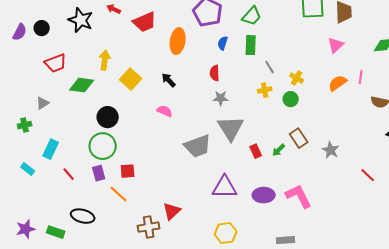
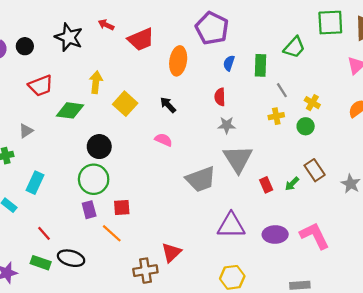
green trapezoid: (252, 16) -> (294, 47), moved
red line: (69, 174) -> (44, 233), moved
green rectangle: (56, 232) -> (41, 263), moved

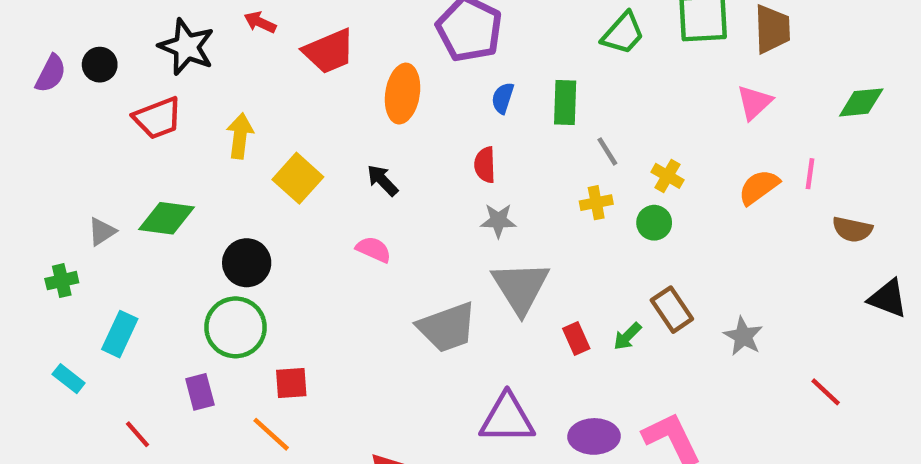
green trapezoid: (294, 47) -> (623, 33), moved
red trapezoid: (41, 86) -> (158, 118), moved
green diamond: (70, 110) -> (166, 218), moved
purple rectangle: (89, 210) -> (200, 392), moved

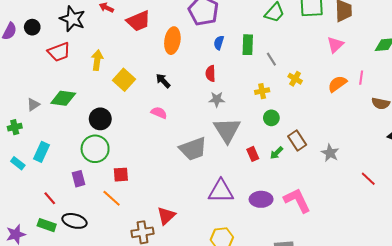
gray line: (607, 151) -> (271, 59), moved
green circle: (654, 223) -> (271, 118), moved
cyan rectangle: (69, 379) -> (18, 163), moved

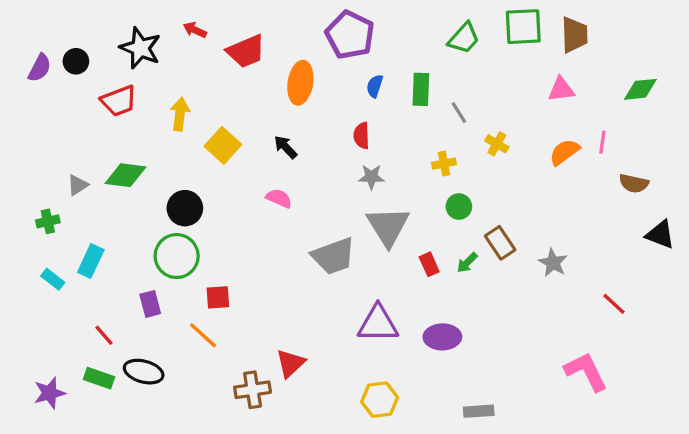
pink triangle: (335, 45) -> (561, 89), turned 36
pink L-shape: (297, 200) -> (586, 372), moved

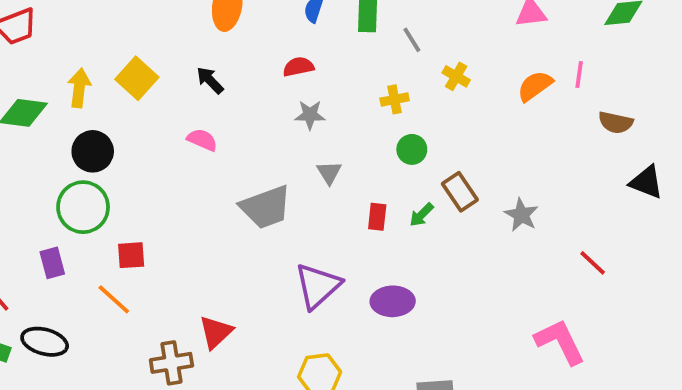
yellow arrow: (180, 114) -> (79, 88), moved
red semicircle: (361, 136) -> (298, 67), turned 80
gray triangle: (388, 226) -> (329, 173), size x0.5
red rectangle: (429, 264) -> (377, 217), turned 30
purple triangle: (378, 324) -> (318, 286), turned -42

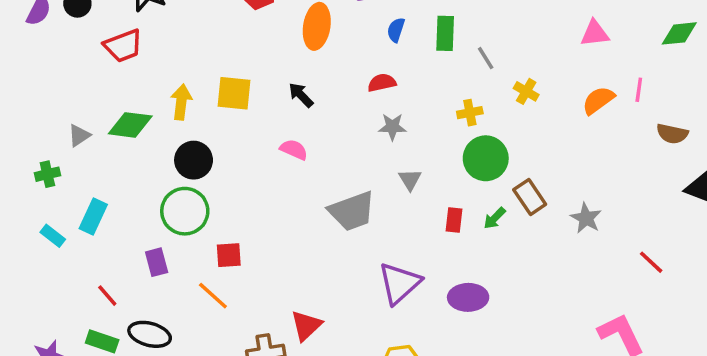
yellow square: (137, 78) -> (234, 93), turned -36
green circle: (412, 149) -> (486, 158), size x1.6

